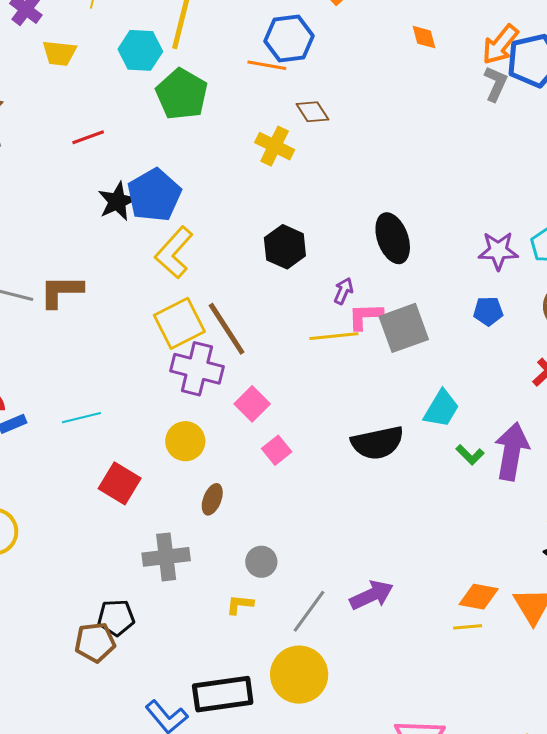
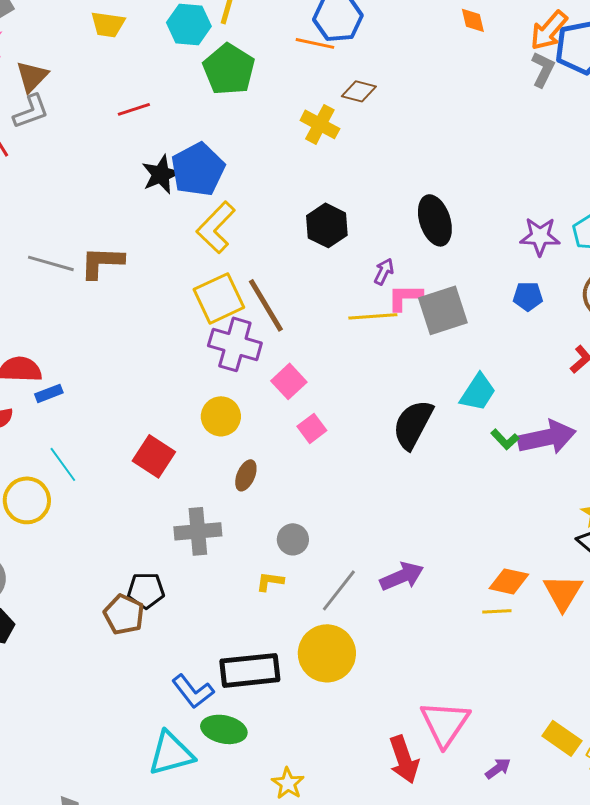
brown diamond: (312, 112) -> (359, 91), turned -44
cyan line: (81, 418) -> (63, 464), moved, turned 66
black semicircle: (377, 443) -> (413, 424), turned 128
purple arrow: (512, 451) -> (547, 437), turned 66
brown pentagon: (95, 642) -> (124, 614), turned 30

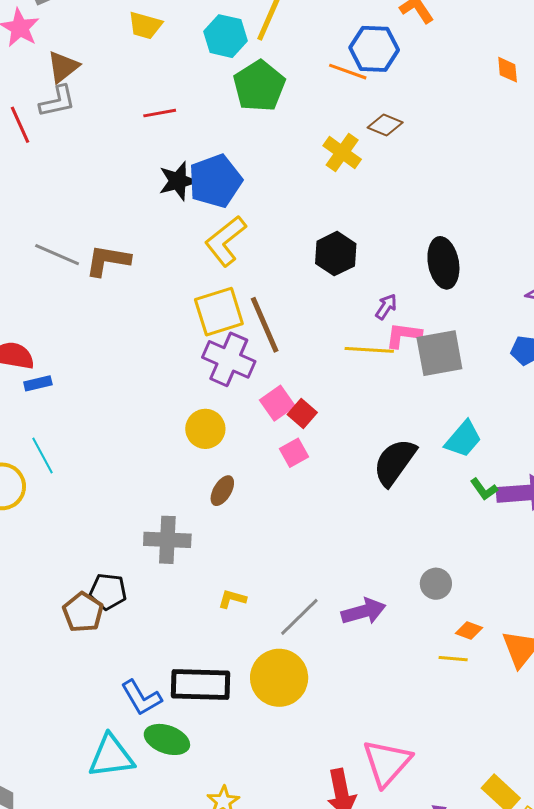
red square: (154, 456) -> (302, 414), moved, size x0.7
gray circle: (293, 539) -> (436, 584), moved
orange diamond: (509, 581) -> (469, 630), size x0.7

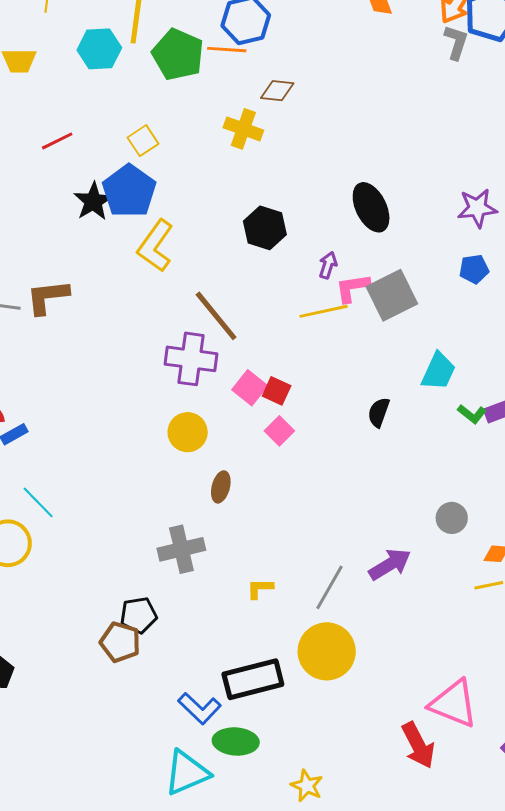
green pentagon: (259, 86) -> (178, 55), moved
yellow square: (219, 312) -> (143, 141), moved, size x0.6
black semicircle: (395, 462) -> (379, 412), size x0.6
pink triangle: (387, 763) -> (454, 704), turned -34

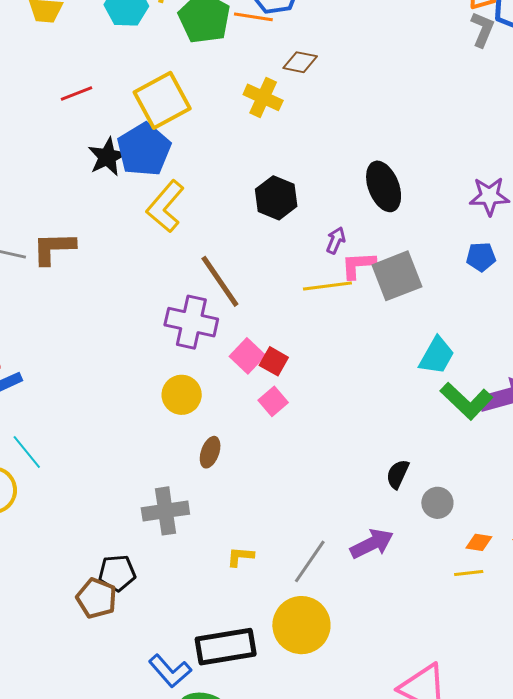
yellow square: (143, 141) -> (162, 100), size x1.8
black semicircle: (379, 412) -> (398, 474), moved
green L-shape: (472, 414) -> (466, 401), size x1.8

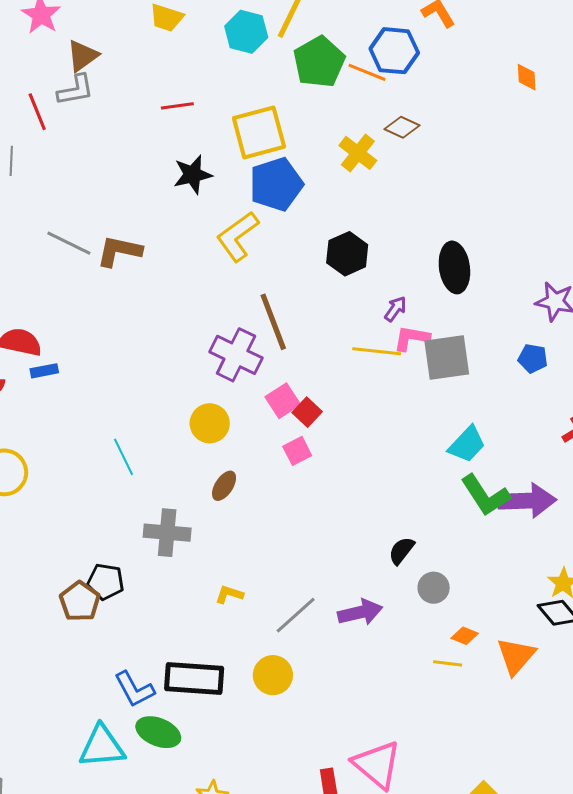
blue pentagon: (144, 150) -> (276, 184), moved
cyan line: (27, 452) -> (124, 457), moved
yellow circle: (301, 625) -> (273, 675), size x0.7

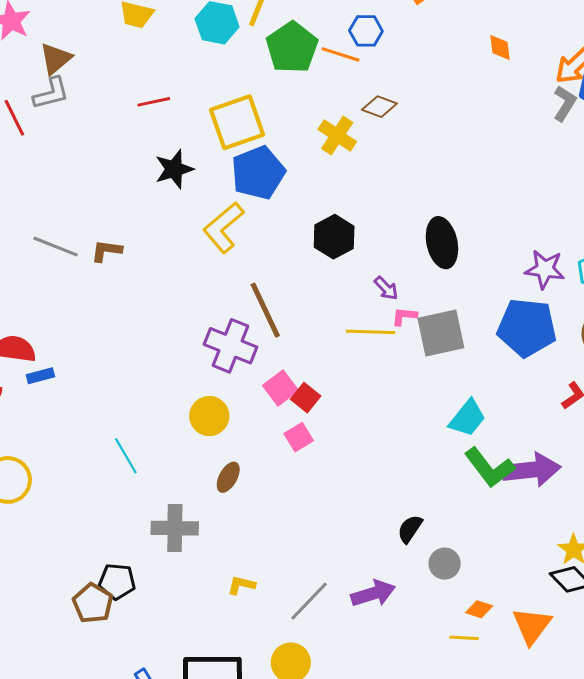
blue hexagon: (394, 51) -> (366, 31), size x0.7
brown L-shape: (119, 251) -> (106, 251), size x0.7
purple arrow: (395, 309) -> (386, 288), turned 104
pink L-shape: (412, 338) -> (404, 316), size x0.7
blue pentagon: (533, 358) -> (527, 328), size x2.0

